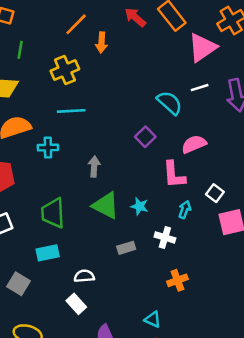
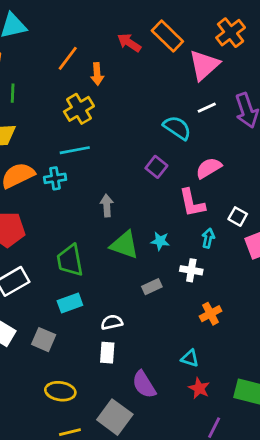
yellow cross: (65, 70) -> (79, 109), moved
cyan cross: (48, 148) -> (55, 178), moved
white rectangle: (76, 304) -> (107, 353), turned 54

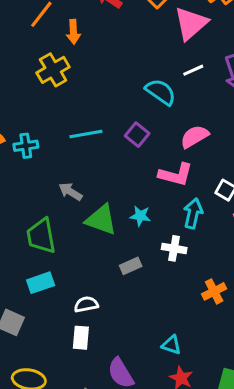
cyan line: (75, 150) -> (86, 134), moved
pink L-shape: (192, 203) -> (176, 175), turned -64
gray arrow: (107, 206) -> (70, 192), moved, turned -55
cyan arrow: (208, 238) -> (193, 213), size x1.4
orange cross: (211, 314) -> (214, 291), moved

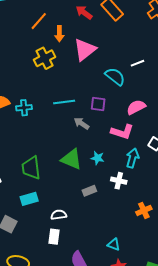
pink triangle: (191, 23) -> (85, 50), moved
purple square: (137, 135) -> (98, 104), turned -35
gray arrow: (70, 192) -> (82, 123), moved

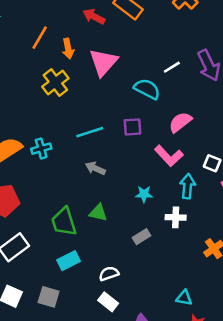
gray arrow: (82, 123) -> (95, 168), moved
pink L-shape: (122, 132) -> (169, 156), turned 40
green triangle: (71, 159) -> (98, 213), moved, size x0.7
white rectangle: (54, 237) -> (108, 302), turned -49

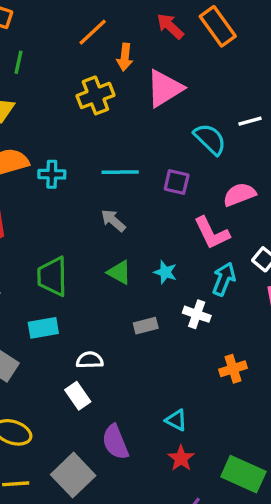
green triangle: (98, 213) -> (119, 272), moved

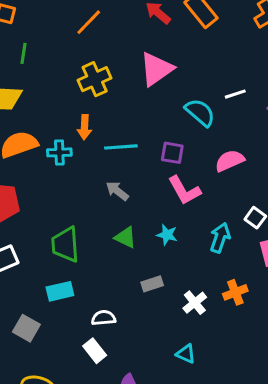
orange arrow: (125, 57) -> (84, 127), moved
pink L-shape: (212, 233) -> (184, 190), moved
white cross: (197, 314) -> (195, 303), moved, turned 35
orange cross: (233, 369) -> (235, 292), moved
cyan triangle: (176, 420) -> (186, 354), moved

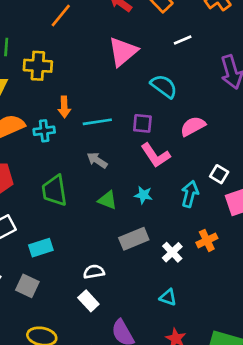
yellow cross: (95, 79) -> (38, 66), moved, turned 32
white line: (235, 94) -> (183, 40), moved
green trapezoid: (65, 245) -> (54, 191), moved
gray rectangle: (152, 284) -> (134, 239), size x1.5
cyan rectangle: (60, 291) -> (41, 248), moved

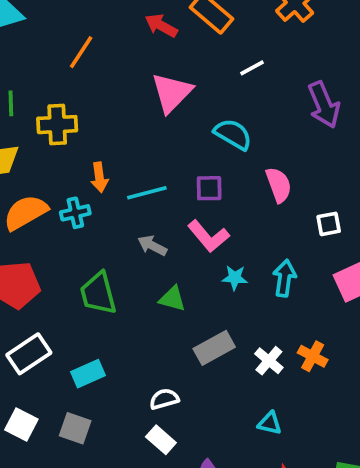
pink semicircle: (193, 126) -> (279, 185), turned 105
pink L-shape: (156, 155) -> (208, 236), moved
white square: (219, 174) -> (329, 224), moved, turned -36
cyan star: (143, 195) -> (235, 278), moved
orange cross: (207, 240) -> (313, 356), moved, turned -30

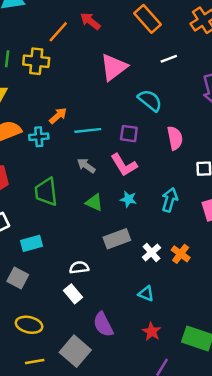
red arrow: (161, 26) -> (90, 21), moved
yellow cross: (57, 125) -> (36, 61), moved
orange arrow: (99, 177) -> (58, 116), turned -132
cyan star: (235, 278) -> (128, 199), moved

